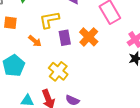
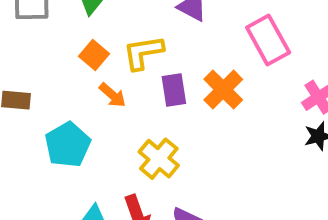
orange square: (10, 23) -> (94, 55), moved, turned 32

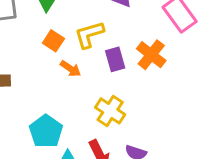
cyan pentagon: (68, 145) -> (46, 131), moved

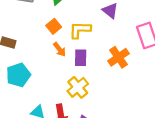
purple rectangle: (115, 59) -> (81, 58), moved
cyan pentagon: (46, 131) -> (18, 75), moved

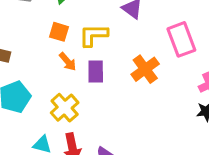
orange square: (54, 26) -> (59, 32), turned -32
yellow cross: (78, 87) -> (65, 108), moved

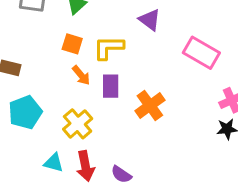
pink rectangle: (181, 39) -> (201, 53), turned -40
orange cross: (145, 69) -> (150, 106), moved

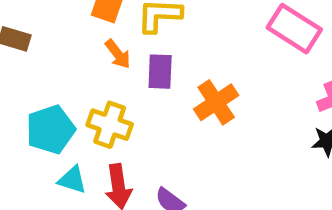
cyan pentagon: (25, 112) -> (51, 129), moved
yellow cross: (78, 124) -> (110, 125), turned -32

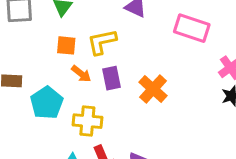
cyan pentagon: (51, 129) -> (47, 103), moved

